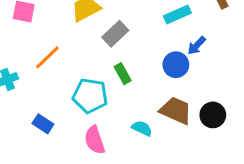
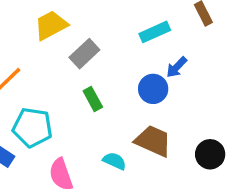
cyan pentagon: (90, 96) -> (32, 127), moved
black circle: (213, 115) -> (210, 154), moved

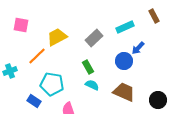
yellow trapezoid: (51, 25) -> (57, 37), moved
gray rectangle: (84, 54) -> (94, 38), moved
cyan semicircle: (115, 161) -> (92, 85), moved

